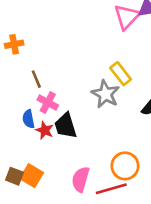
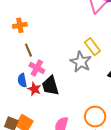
orange cross: (14, 44) -> (20, 25), moved

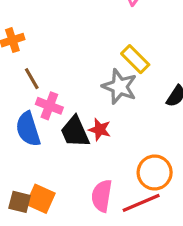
blue semicircle: (22, 80) -> (28, 129), size x1.5
red star: (34, 89) -> (100, 130), moved

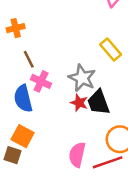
gray star: (120, 87) -> (82, 78), moved
black trapezoid: (75, 132) -> (98, 102), moved
orange square: (41, 199) -> (23, 136), moved

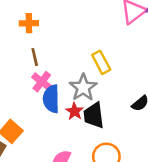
yellow rectangle: (111, 50) -> (101, 62), moved
blue semicircle: (23, 99) -> (51, 99), moved

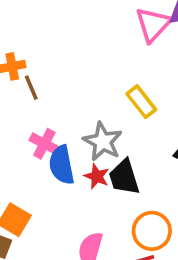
brown line: (35, 57) -> (31, 88), moved
yellow rectangle: (101, 62) -> (141, 102), moved

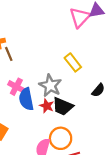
black trapezoid: (124, 177) -> (63, 106), turned -50
orange circle: (152, 231) -> (61, 138), moved

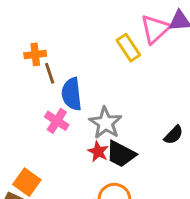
yellow rectangle: (73, 62) -> (128, 48), moved
blue semicircle: (26, 99) -> (72, 94), moved

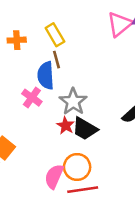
yellow rectangle: (128, 48) -> (55, 35), moved
brown line: (50, 73) -> (56, 60), moved

